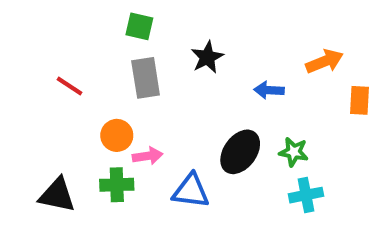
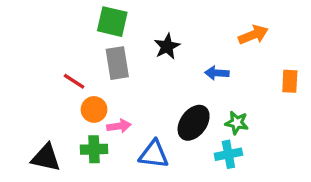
green square: (139, 26) -> (112, 22), size x1.4
orange arrow: (324, 61) -> (253, 35), moved
red line: (69, 86) -> (74, 81), moved
cyan cross: (306, 195) -> (228, 154), moved

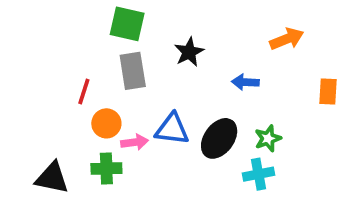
red line: (74, 81) -> (84, 91), turned 75
green star: (237, 123) -> (268, 138), turned -30
blue triangle: (154, 154) -> (172, 129), moved

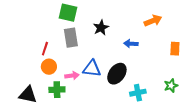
orange circle: (106, 123) -> (49, 67), moved
green star: (268, 138) -> (171, 86), moved

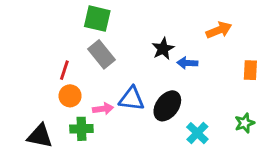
black star: (101, 28) -> (163, 49), moved
gray rectangle: (71, 38) -> (102, 54), turned -30
cyan cross: (138, 93) -> (197, 133), turned -35

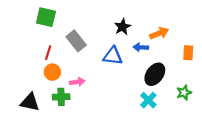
green square: (97, 19) -> (46, 17), moved
orange arrow: (219, 30) -> (159, 33), moved
black star: (163, 49) -> (122, 27), moved
blue triangle: (132, 99) -> (113, 56), moved
black ellipse: (167, 106) -> (155, 74), moved

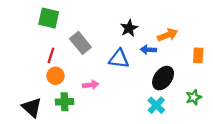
pink arrow: (77, 82) -> (91, 85), moved
black triangle: (30, 102) -> (32, 107), turned 30

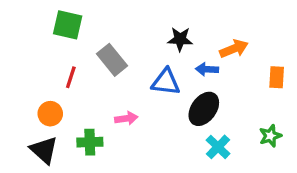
black star: (129, 28) -> (180, 39), turned 30
orange circle: (55, 76) -> (50, 114), moved
black ellipse: (163, 78) -> (204, 109), moved

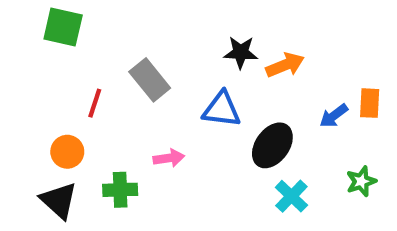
green square: (68, 25) -> (63, 27), moved
orange arrow: (234, 49) -> (285, 65), moved
blue arrow: (207, 69) -> (334, 116), moved, turned -40

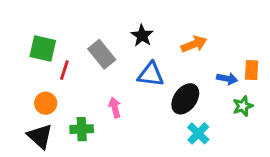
green square: (63, 27) -> (43, 48), moved
black star: (241, 52) -> (142, 36), moved, turned 30
blue arrow: (334, 116) -> (227, 79), turned -132
pink arrow: (169, 158) -> (115, 107), turned -96
green star: (361, 181) -> (243, 106), moved

